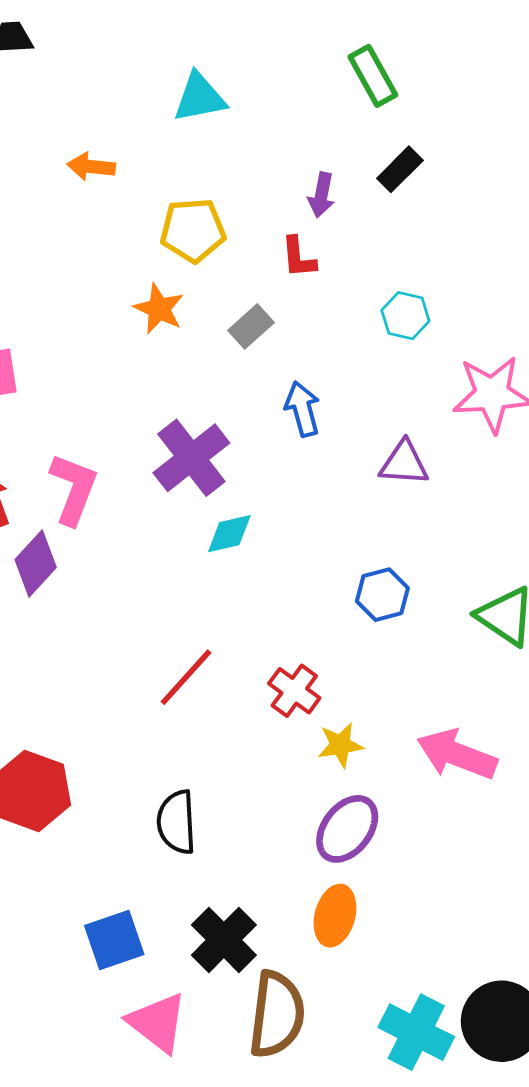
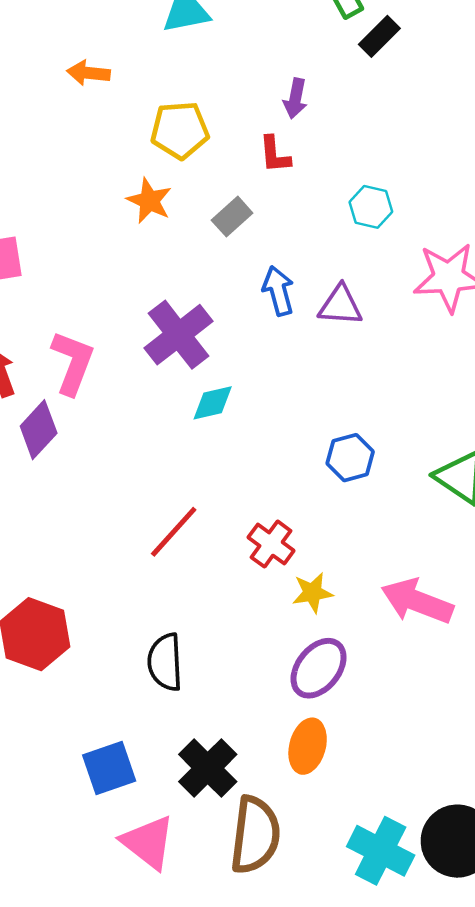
black rectangle: (400, 169) -> (379, 36), moved
purple triangle: (404, 463) -> (340, 305), moved

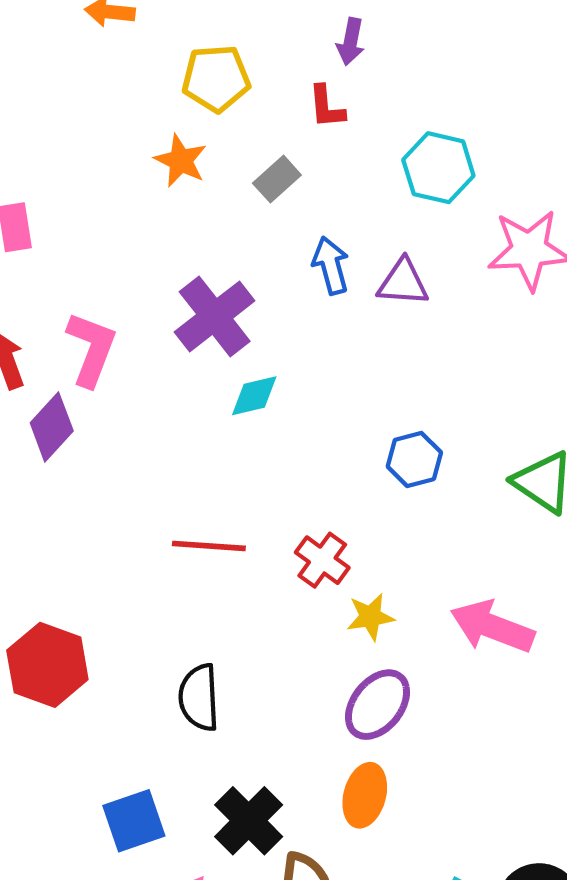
cyan hexagon: (371, 207) -> (438, 168), size x1.4
red line: (174, 532) -> (209, 546), turned 52

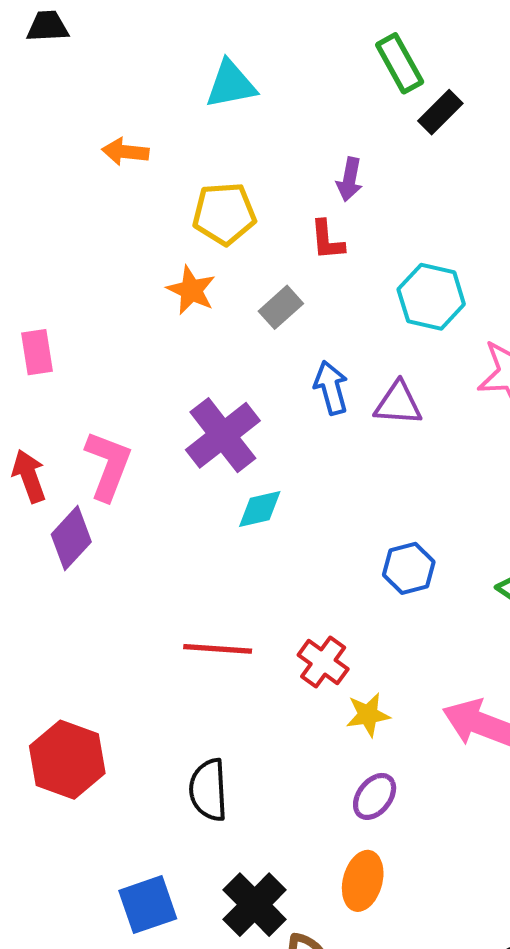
purple ellipse: (378, 705) -> (375, 796), size x0.7

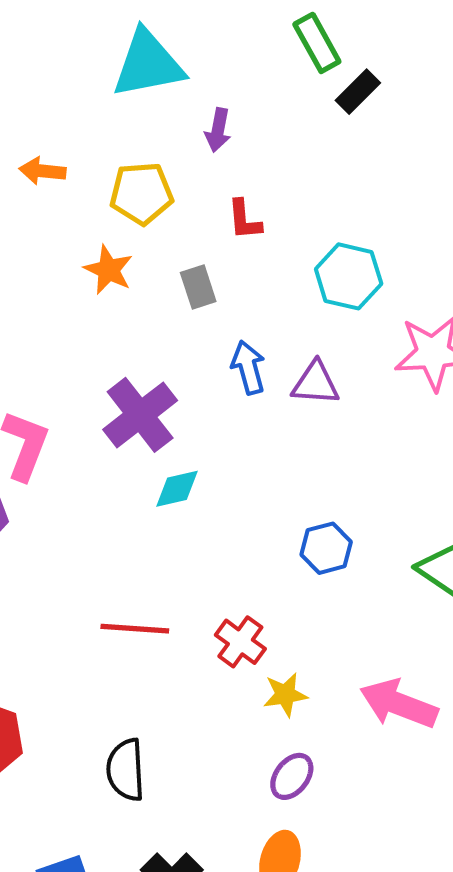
cyan triangle: (231, 84) -> (148, 64), size x1.4
orange arrow: (125, 152) -> (42, 171), moved
purple arrow: (349, 179) -> (218, 130), moved
gray rectangle: (281, 307) -> (198, 287), turned -66

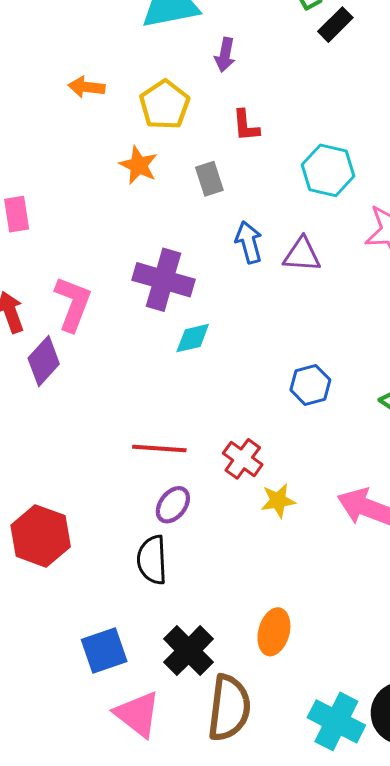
yellow pentagon: (141, 193) -> (165, 105), turned -30
purple cross: (140, 415) -> (164, 280), turned -36
purple ellipse: (292, 776) -> (173, 505), moved

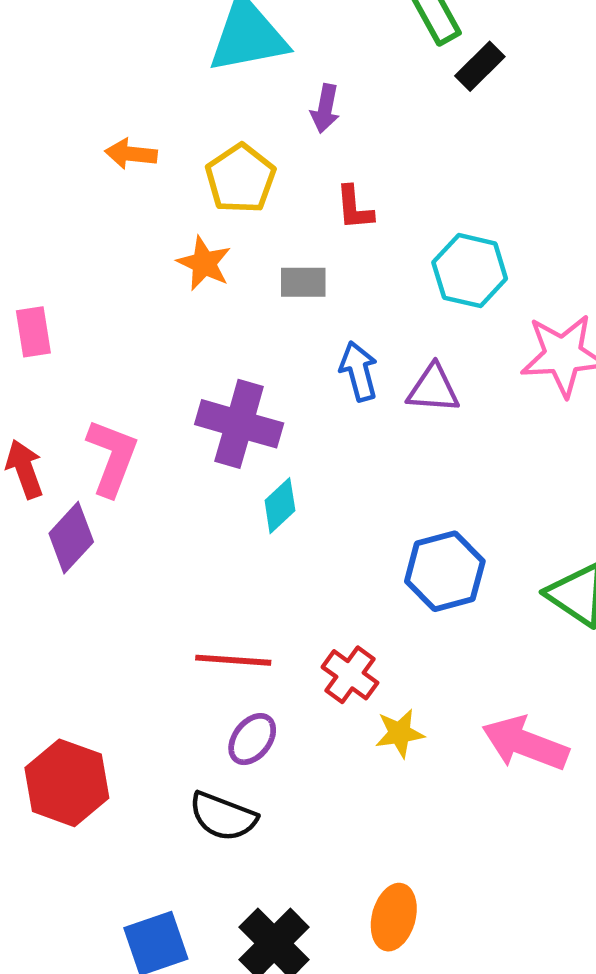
gray rectangle: (209, 179) -> (303, 282), turned -72
cyan diamond: (193, 338) -> (280, 506), turned -30
blue hexagon: (310, 385) -> (445, 571), size x1.4
black semicircle: (152, 560) -> (223, 816), turned -66

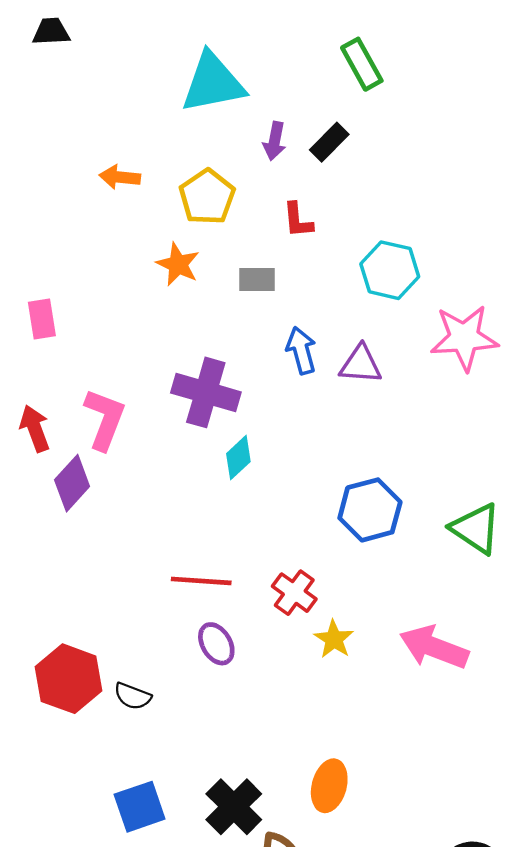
black rectangle: (480, 66) -> (329, 142), moved
yellow star: (400, 733) -> (334, 639), turned -30
purple ellipse: (252, 739) -> (216, 644), turned -69
black semicircle: (223, 816) -> (133, 696), moved, size x0.7

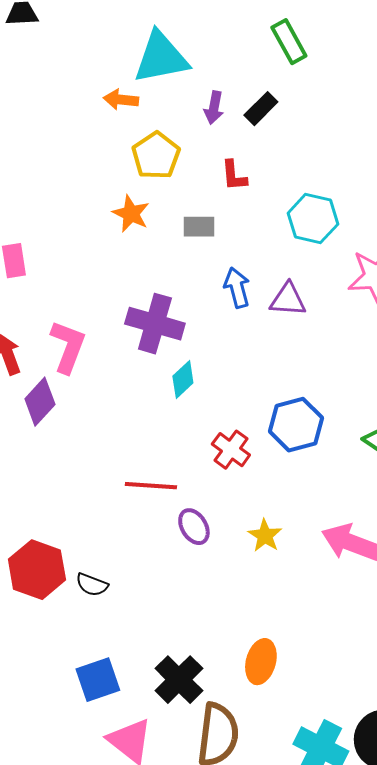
orange arrow: (120, 177) -> (121, 100), moved
red cross: (294, 593) -> (231, 450), moved
purple ellipse: (216, 644) -> (194, 527), moved

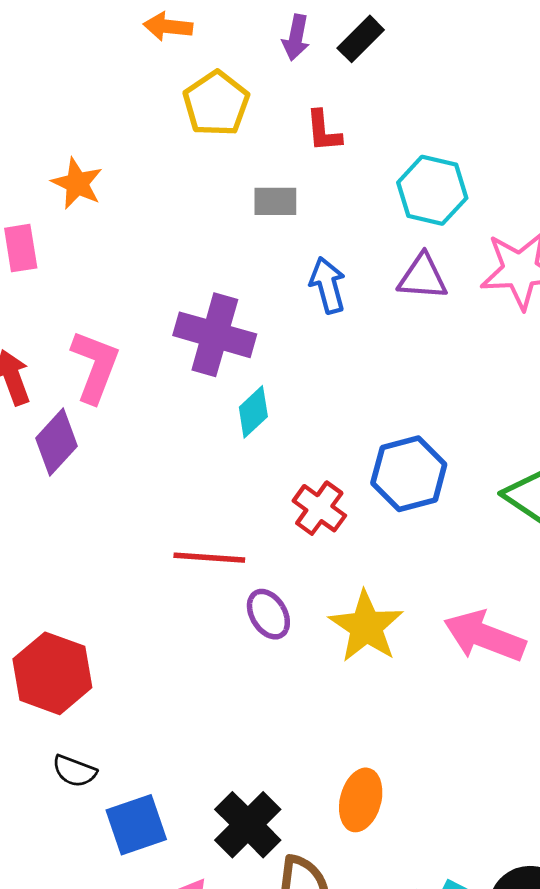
orange star: (131, 214) -> (77, 183), moved
purple triangle: (288, 300) -> (423, 277), moved
yellow star: (265, 536) -> (366, 627), size x1.6
black semicircle: (92, 585) -> (74, 771), moved

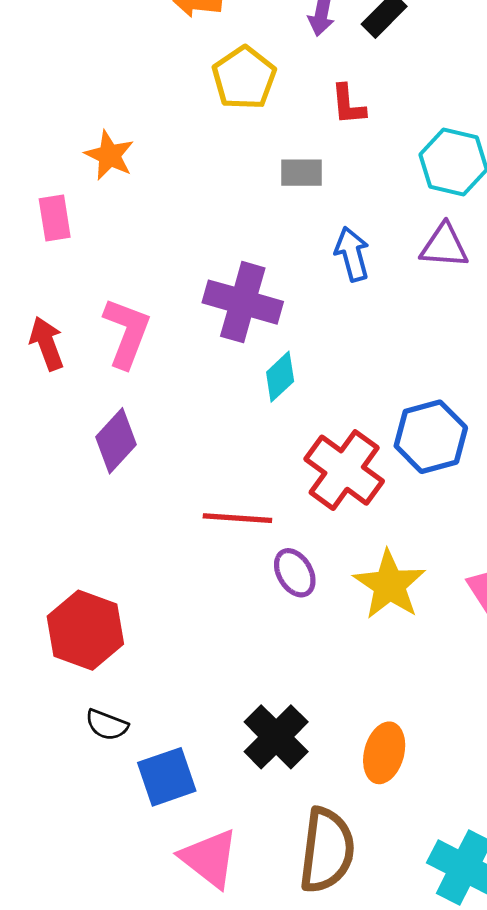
purple diamond: (56, 442) -> (116, 441), moved
red cross: (319, 508) -> (344, 470), size x1.5
black cross: (248, 825) -> (276, 737), moved

